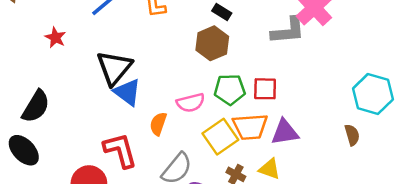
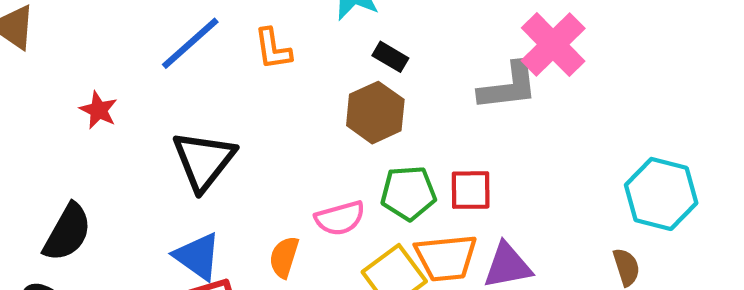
blue triangle: (127, 92) -> (198, 256), moved

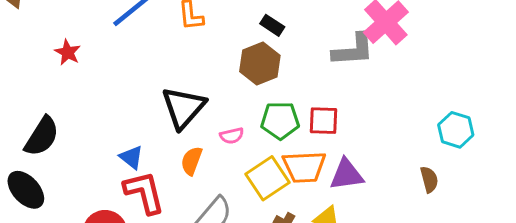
black triangle: (204, 161) -> (183, 108), moved
cyan hexagon: (661, 194) -> (456, 130), size x0.7
pink semicircle: (340, 218) -> (232, 136), size x0.7
blue triangle: (198, 256) -> (131, 157), size x0.7

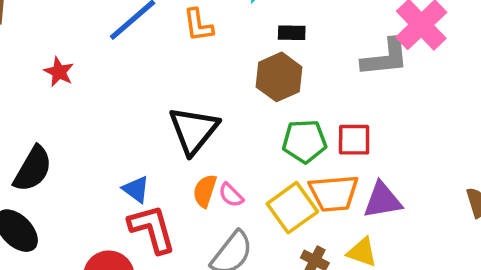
black rectangle: (272, 25) -> (292, 33), turned -30
pink semicircle: (232, 136) -> (231, 195), moved, turned 60

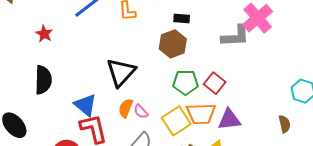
red square: (354, 140) -> (215, 83), turned 35
black semicircle: (33, 169) -> (43, 80), moved, turned -32
blue triangle: (136, 189) -> (85, 105), size x1.4

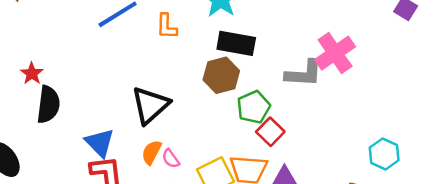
black rectangle: (182, 19) -> (236, 43), size x1.8
red star: (44, 34) -> (32, 73), moved
green pentagon: (186, 82) -> (253, 107), moved, turned -30

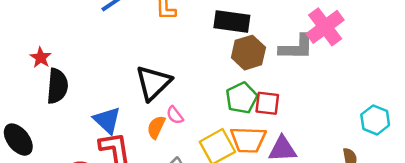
brown hexagon: (221, 75) -> (248, 53), moved
green pentagon: (253, 107) -> (242, 98), moved
red square: (270, 132) -> (267, 103), turned -35
pink semicircle: (171, 159) -> (175, 115), moved

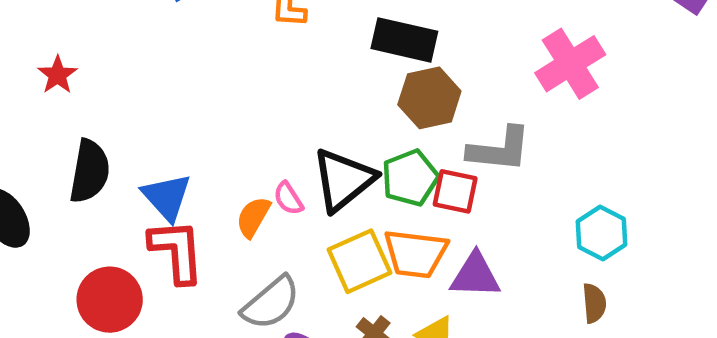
gray L-shape: (296, 47) -> (499, 149), moved
black triangle: (153, 83) -> (343, 180), moved
black semicircle: (57, 86) -> (90, 171), moved
cyan hexagon: (375, 120) -> (601, 233), moved

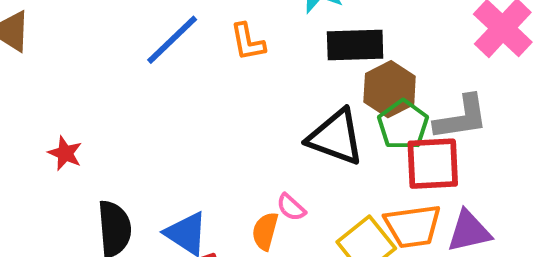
green pentagon: (410, 178) -> (403, 125), moved
black triangle: (343, 180) -> (336, 137), moved, turned -46
red square: (455, 191) -> (433, 164), size x1.4

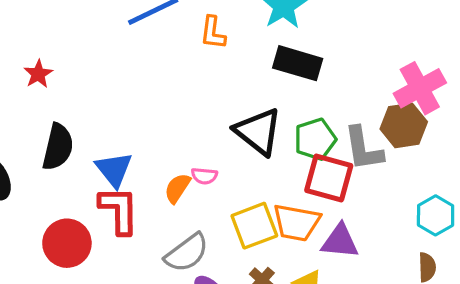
brown hexagon: (390, 89) -> (404, 125), moved
gray L-shape: (461, 118) -> (363, 149), turned 72
pink semicircle: (291, 207) -> (204, 176), turned -55

